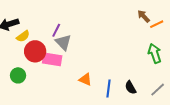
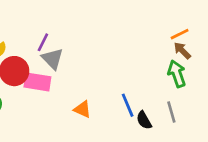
brown arrow: (144, 16) -> (182, 51), moved
blue line: (108, 89) -> (128, 105), moved, turned -30
gray line: (158, 90) -> (171, 112), moved, turned -63

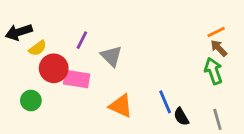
gray triangle: (52, 59) -> (111, 56), moved
orange triangle: (83, 109) -> (121, 106), size x1.4
gray line: (171, 112) -> (217, 119), moved

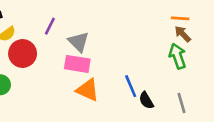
orange line: (216, 32) -> (180, 18), turned 30
pink rectangle: (77, 79) -> (77, 64), moved

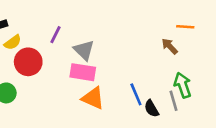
brown arrow: (183, 34) -> (170, 46), moved
green arrow: (178, 56) -> (183, 85), moved
gray line: (181, 103) -> (174, 101), moved

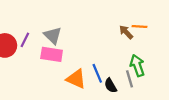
orange line: (185, 27) -> (139, 27), moved
purple line: (55, 35) -> (25, 40), moved
orange triangle: (93, 98) -> (76, 79), moved

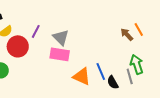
orange line: (139, 27) -> (139, 29), turned 56
purple line: (25, 40) -> (36, 31), moved

